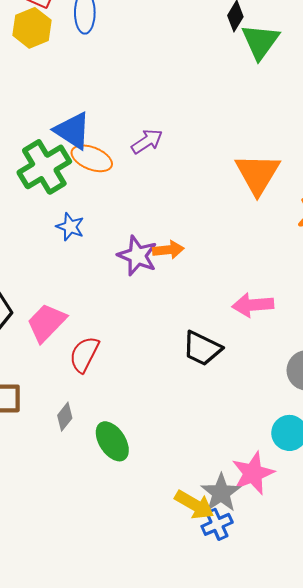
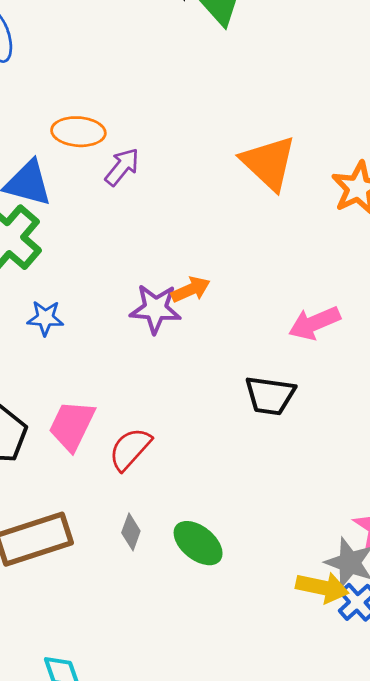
orange ellipse: (92, 158) -> (78, 132), moved
blue star: (70, 227) -> (45, 318), moved
red semicircle: (84, 354) -> (130, 449), turned 33

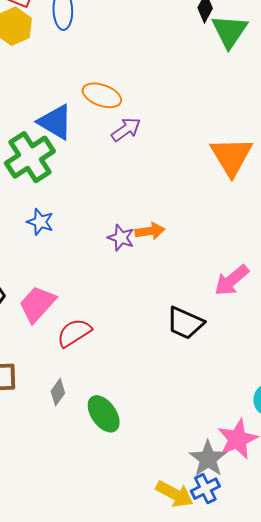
purple star: (155, 309) -> (121, 238), size x0.7
pink arrow: (314, 323) -> (232, 280), turned -33
yellow arrow: (322, 587) -> (175, 494), moved

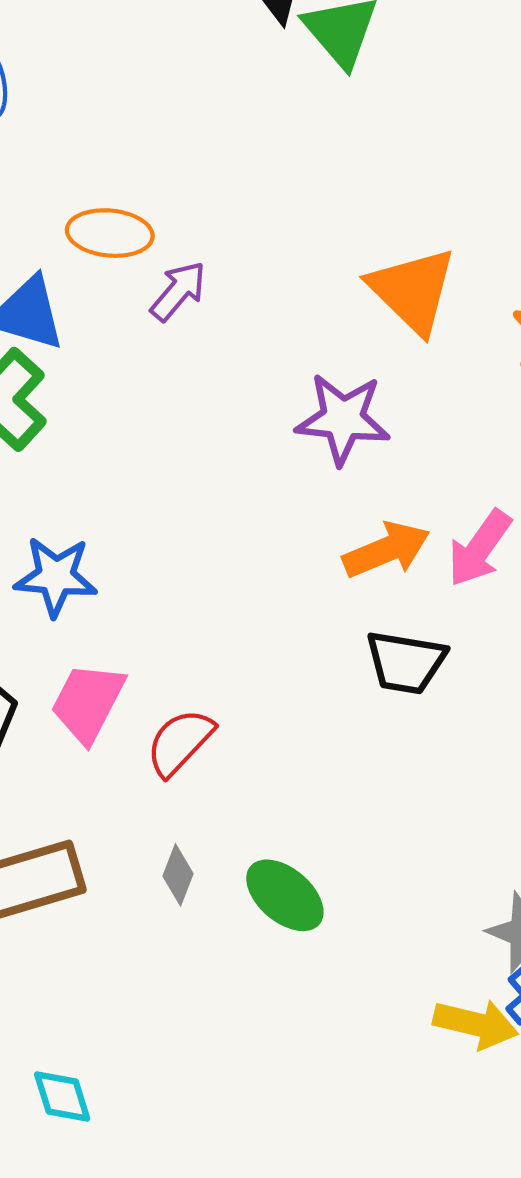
blue star: (40, 222) -> (56, 577), moved, size x1.4
orange arrow: (150, 231) -> (386, 550), moved, size x1.4
purple star: (121, 238) -> (343, 419), moved, size x1.6

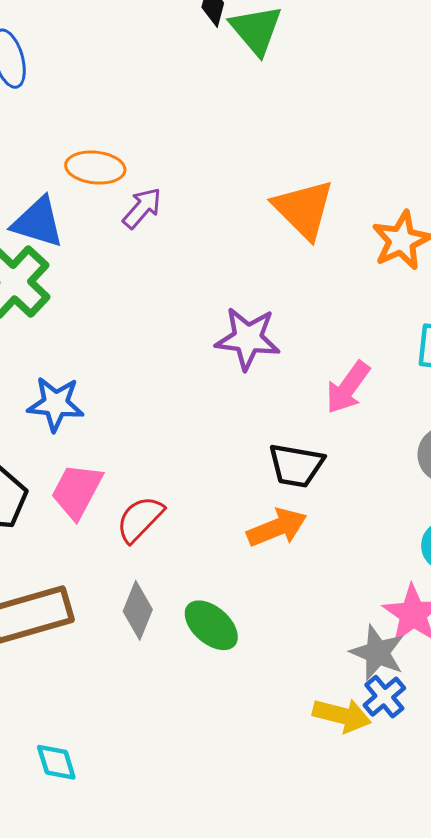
purple star: (343, 419) -> (248, 338), moved
orange arrow: (386, 550) -> (277, 528), moved
gray diamond: (178, 875) -> (138, 610), size x1.4

